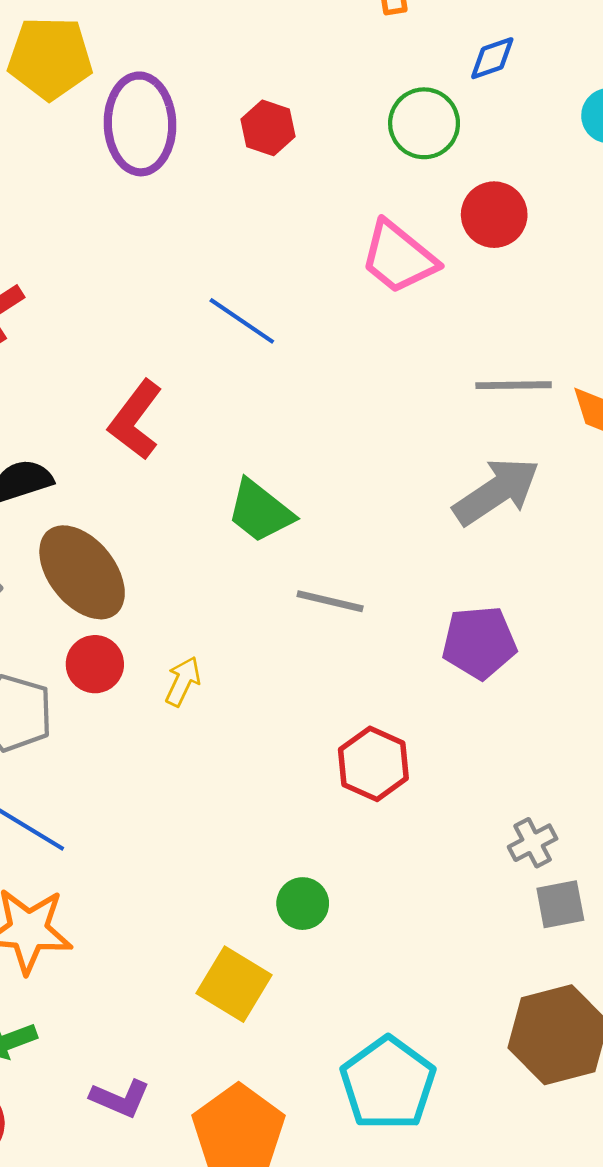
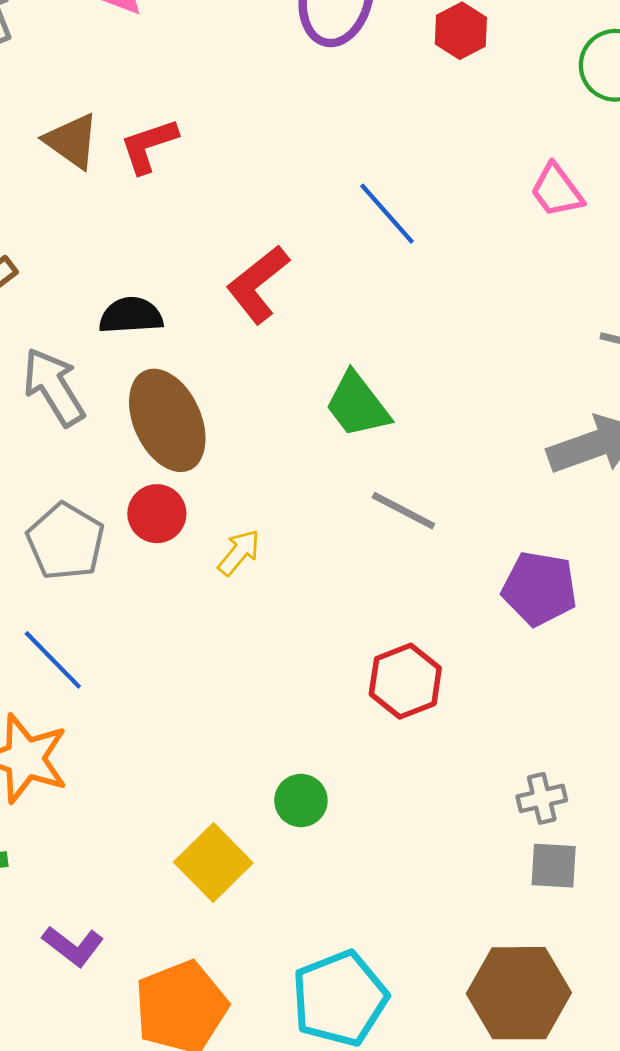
pink trapezoid: (399, 257) -> (557, 191), size x0.7

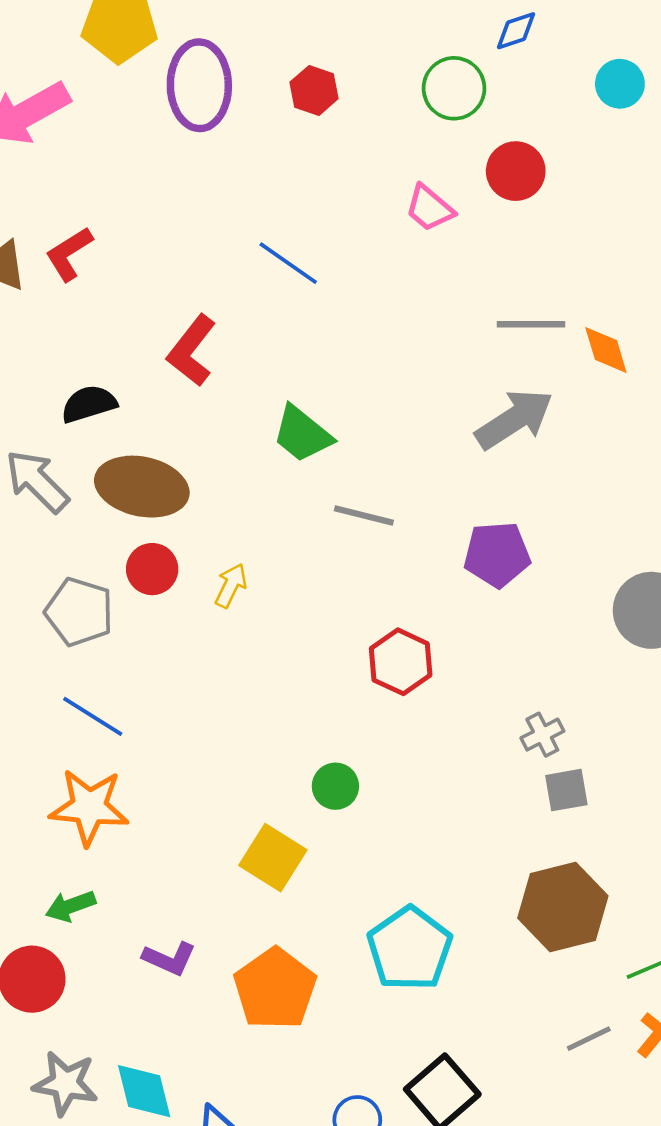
brown ellipse: (167, 420) -> (142, 487), turned -40

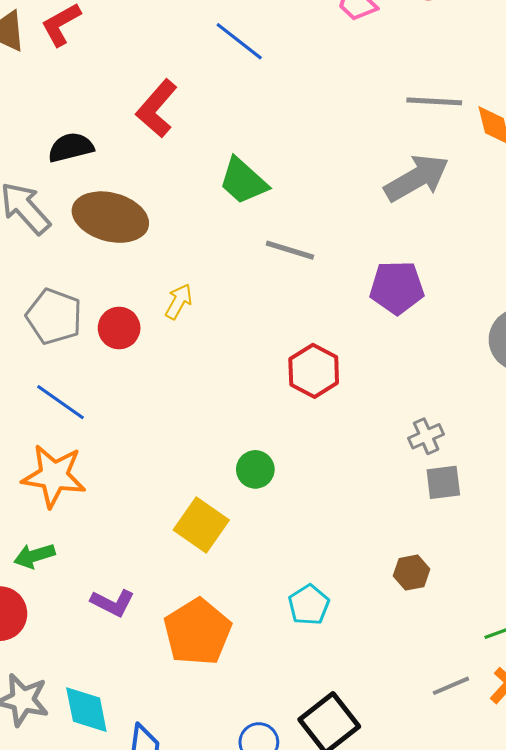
red circle: (152, 569) -> (119, 328), moved
brown hexagon: (563, 907) -> (412, 573), moved, size x0.5
cyan pentagon: (410, 949) -> (309, 605), size x0.6

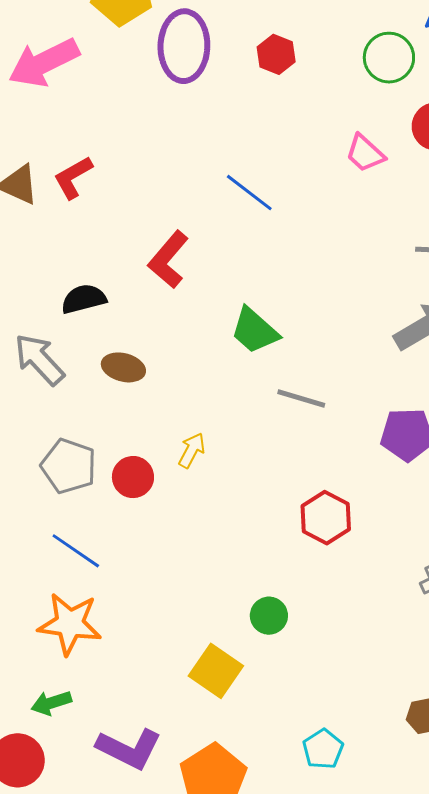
brown ellipse: (110, 217) -> (123, 367), size x0.6
purple L-shape: (113, 603) -> (129, 749), size x1.5

